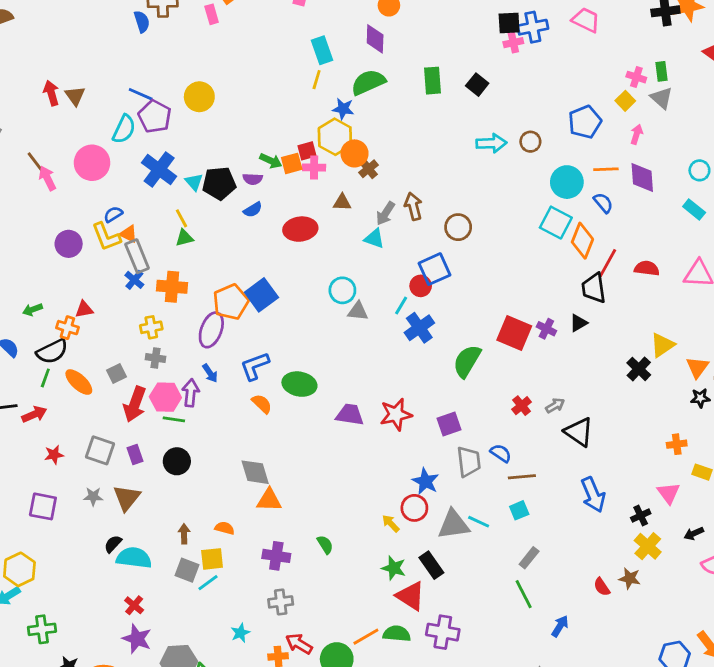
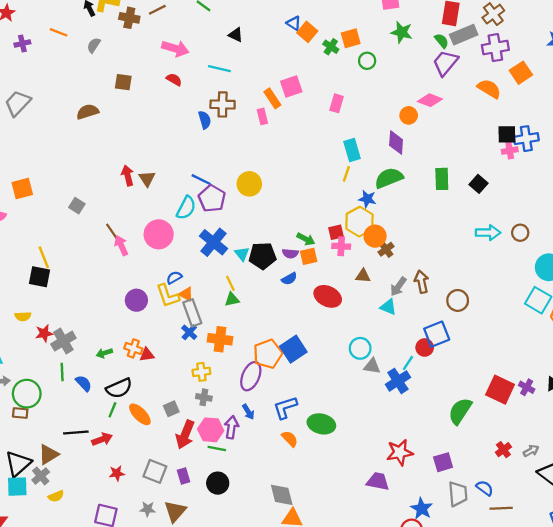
orange square: (292, 163) -> (309, 256), moved
red ellipse: (300, 229) -> (328, 296), turned 30
orange cross: (67, 328) -> (133, 348), moved
blue cross: (419, 328) -> (398, 381), moved
purple trapezoid: (350, 415) -> (378, 481), moved

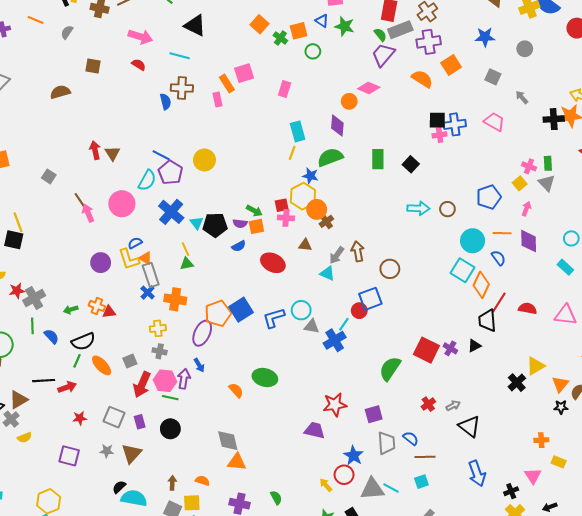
blue triangle: (294, 23) -> (322, 21), moved
black triangle: (236, 35) -> (195, 25), size x1.6
blue L-shape: (285, 408) -> (274, 318), moved

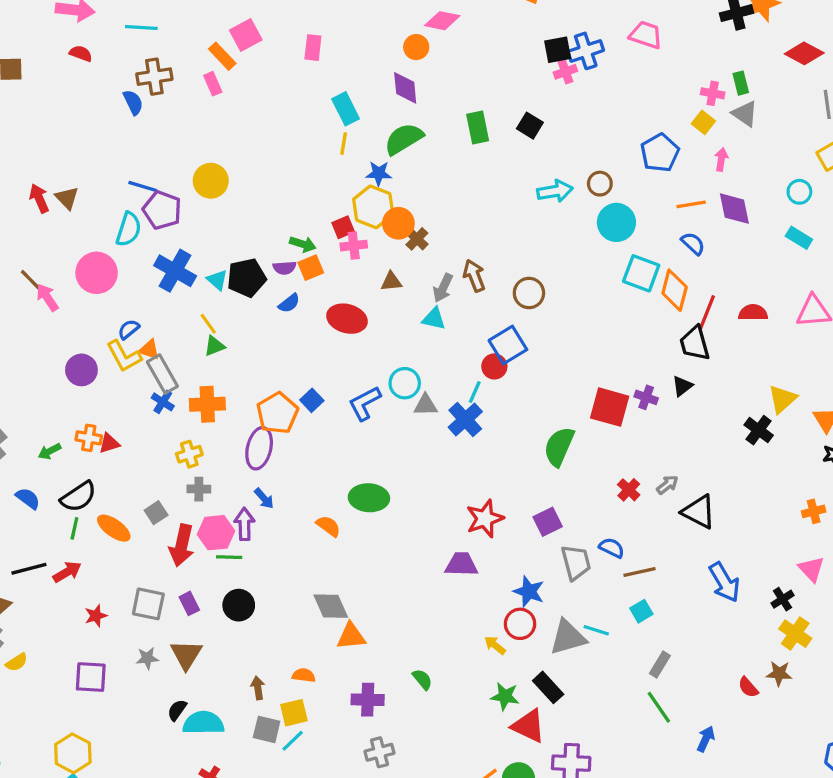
cyan circle: (473, 241) -> (616, 222), moved
blue square: (241, 310) -> (312, 400), size x0.6

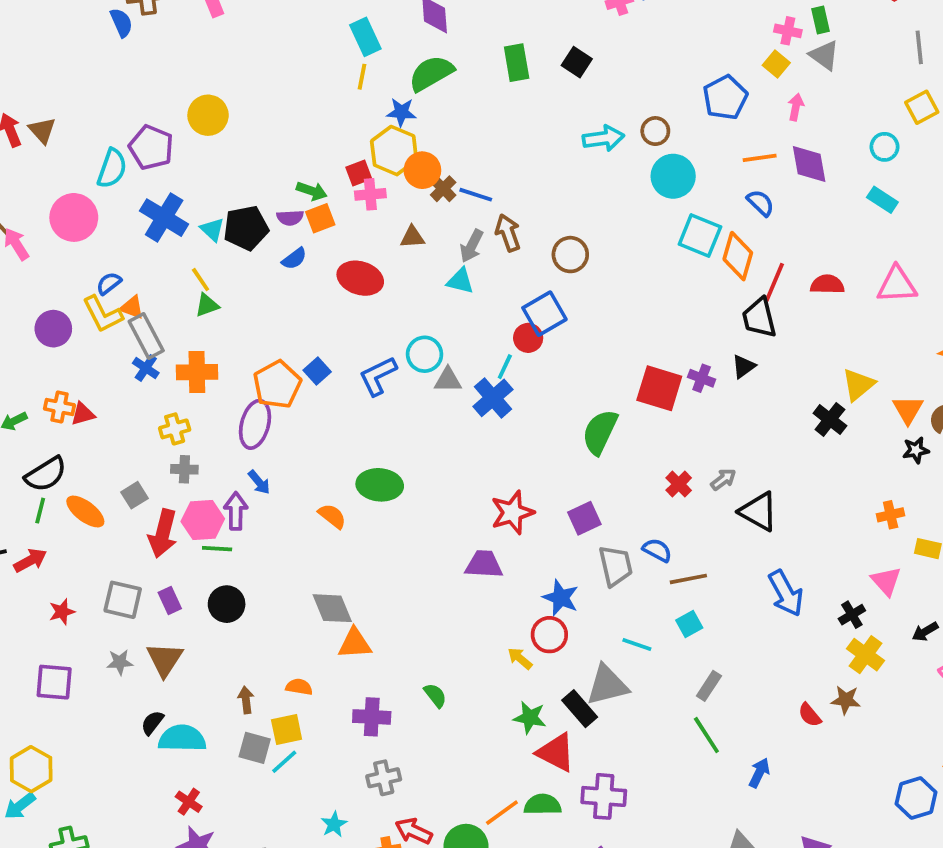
blue line: (143, 186) -> (476, 195), moved
gray triangle: (568, 637) -> (607, 685), moved

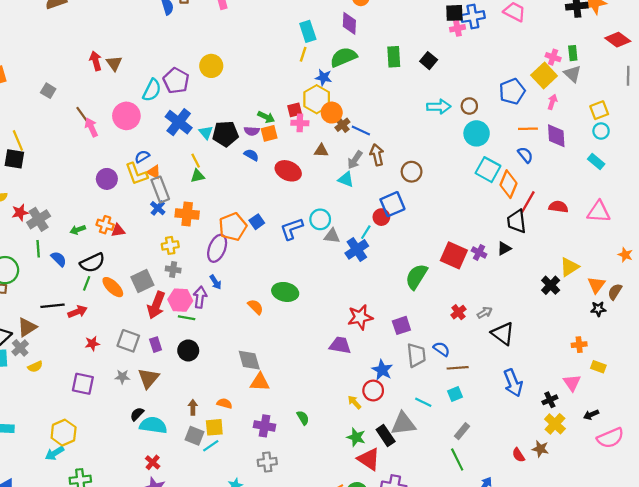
yellow square: (776, 64) -> (544, 76), size x1.6
yellow square: (922, 107) -> (599, 110), moved
blue semicircle: (294, 259) -> (251, 155), turned -120
gray square: (134, 495) -> (142, 281), size x1.5

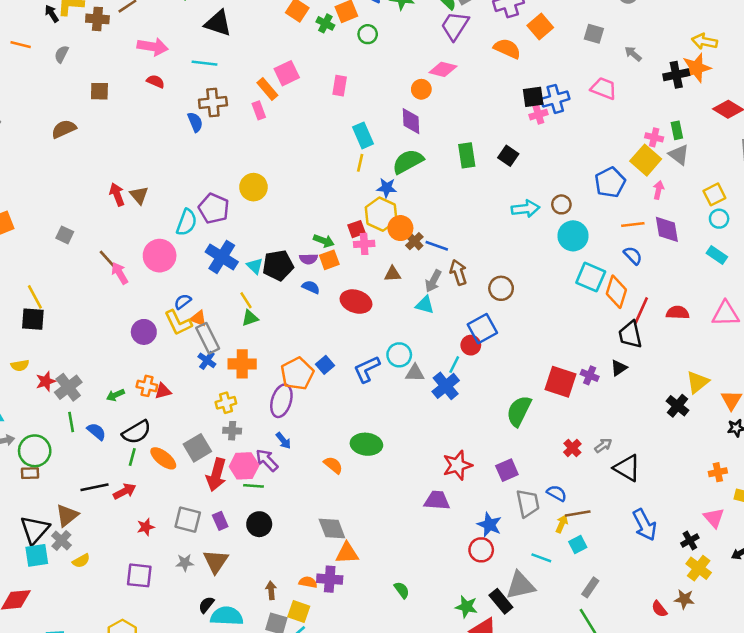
purple arrow: (200, 297) -> (267, 460), turned -45
yellow arrow: (354, 402) -> (562, 524), moved, turned 72
purple cross: (265, 426) -> (330, 579), moved
yellow square: (214, 427) -> (299, 611), turned 30

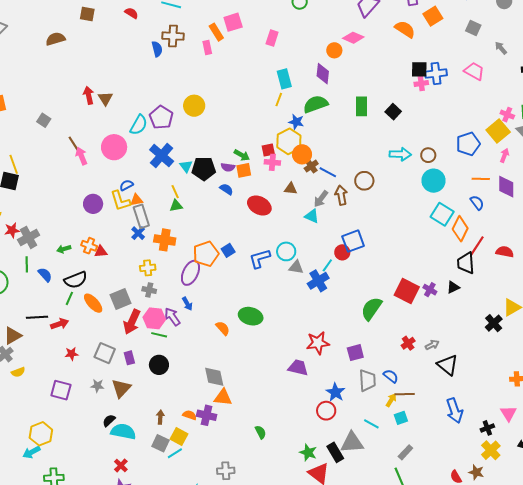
brown circle: (501, 288) -> (364, 181), moved
orange triangle: (198, 318) -> (136, 200), turned -40

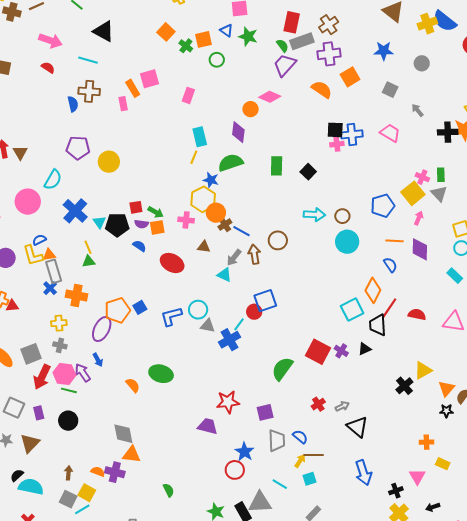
purple pentagon: (161, 117) -> (78, 148), moved, turned -30
red square: (268, 150) -> (136, 207), moved
cyan square: (442, 214) -> (352, 310), moved, turned 30

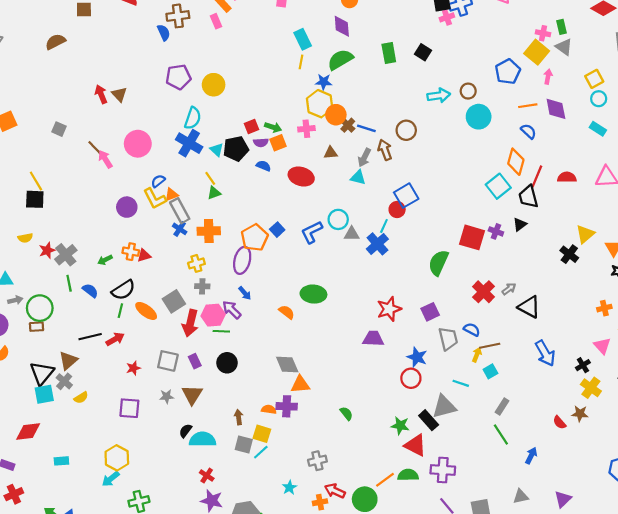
cyan semicircle: (53, 180) -> (193, 118), moved
red cross: (318, 404) -> (484, 292), size x1.5

